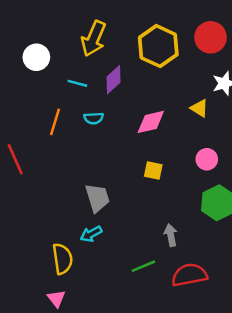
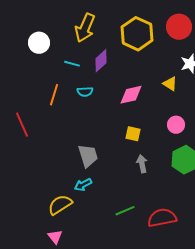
gray arrow: (171, 235) -> (142, 164), moved
yellow semicircle: (62, 259) -> (60, 205), turned -115

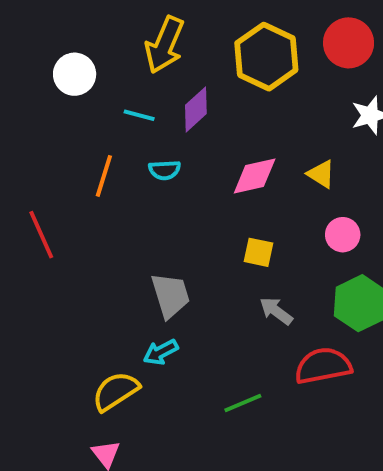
yellow triangle: (170, 84) -> (321, 174), moved
gray arrow: (142, 164) -> (276, 311), turned -42
red semicircle: (162, 218) -> (323, 366), moved

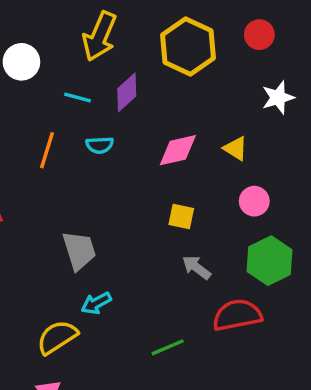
red circle: (349, 43) -> (259, 35), size x0.7
gray trapezoid: (170, 295) -> (79, 250), moved

